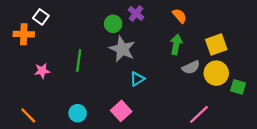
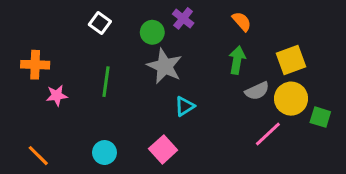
white square: (41, 17) -> (100, 23), moved
orange cross: (24, 34) -> (35, 65), moved
pink line: (199, 114) -> (268, 134), moved

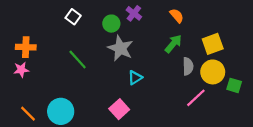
green arrow: (237, 60) -> (173, 44), turned 30
green line: (106, 82) -> (78, 60), turned -50
gray semicircle: (257, 91) -> (188, 66), turned -66
pink star: (57, 95) -> (21, 70), moved
cyan circle: (104, 153) -> (61, 111), moved, size x1.5

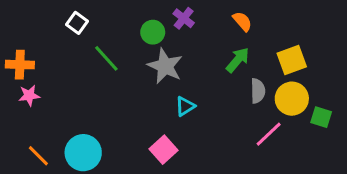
white square: (73, 17) -> (77, 23), moved
orange cross: (26, 47) -> (20, 65), moved
green line: (78, 60) -> (106, 58), moved

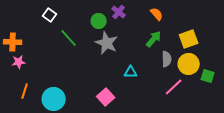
cyan triangle: (185, 106) -> (131, 72), moved, turned 32
orange line: (38, 156) -> (25, 91), moved, turned 63

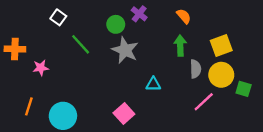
green arrow: (154, 39) -> (180, 45), turned -42
pink star: (19, 62) -> (41, 68), moved

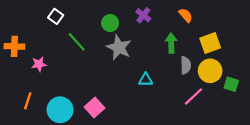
purple cross: (139, 14) -> (143, 15), moved
orange semicircle: (184, 16) -> (186, 15), moved
pink square: (124, 113) -> (94, 108), moved

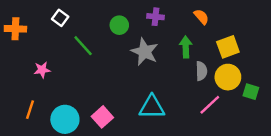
purple cross: (143, 15) -> (155, 17), turned -32
orange cross: (14, 46) -> (15, 29), moved
gray star: (119, 47) -> (145, 52), moved
cyan triangle: (146, 80) -> (152, 107), moved, size x1.6

